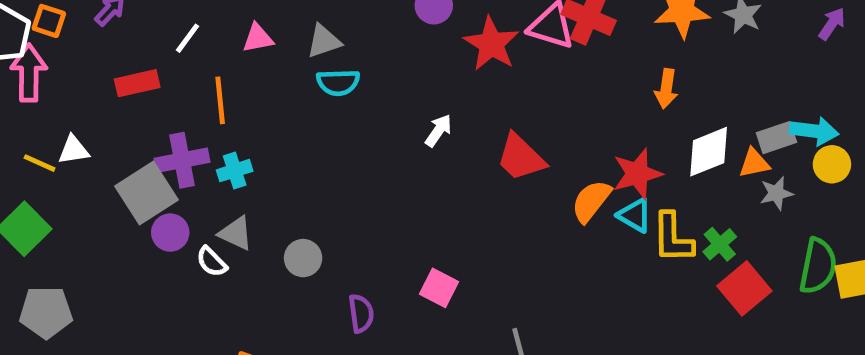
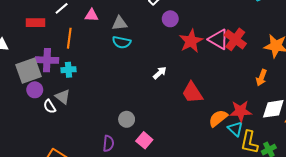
gray circle: (303, 258) -> (127, 119), moved

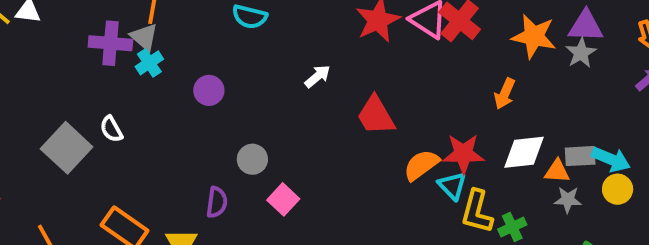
cyan cross: (68, 70) -> (149, 63), turned -32
gray square: (29, 71) -> (67, 148), moved, turned -30
purple circle: (35, 90) -> (209, 90), moved
gray triangle: (63, 97) -> (144, 37), moved

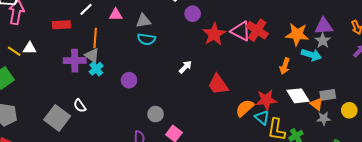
white diamond: (524, 152) -> (298, 96), turned 70
cyan arrow: (611, 159) -> (311, 55), moved
orange triangle: (557, 171) -> (316, 104), turned 40

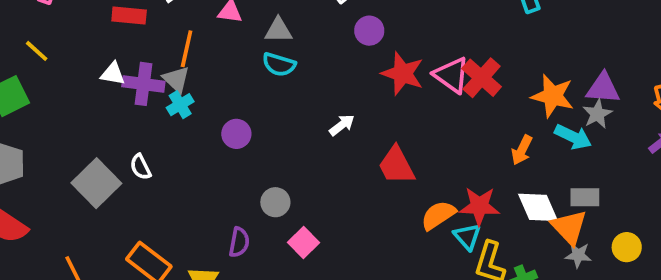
red star: (214, 34) -> (403, 73), turned -30
white triangle: (30, 48) -> (113, 74), moved
gray rectangle: (328, 95) -> (585, 197), moved
orange triangle: (316, 104) -> (569, 227), size x1.5

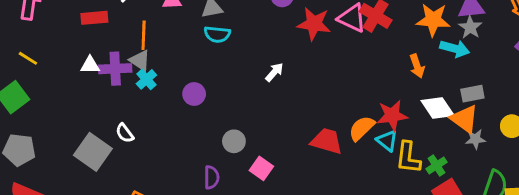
orange arrow: (522, 150) -> (417, 66), turned -35
red trapezoid: (396, 165) -> (327, 141), moved, turned 144

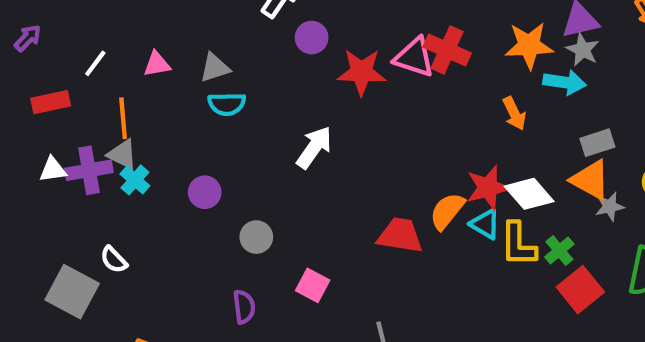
white arrow: (274, 72) -> (314, 147), size x1.5
white diamond: (438, 108) -> (529, 194), moved
gray circle: (234, 141) -> (256, 237), moved

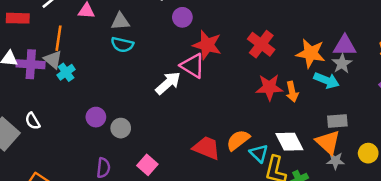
pink triangle: (414, 57) -> (193, 66), moved
cyan cross: (135, 180) -> (66, 72), moved
red star: (488, 188) -> (269, 87), moved
purple circle: (205, 192) -> (96, 117), moved

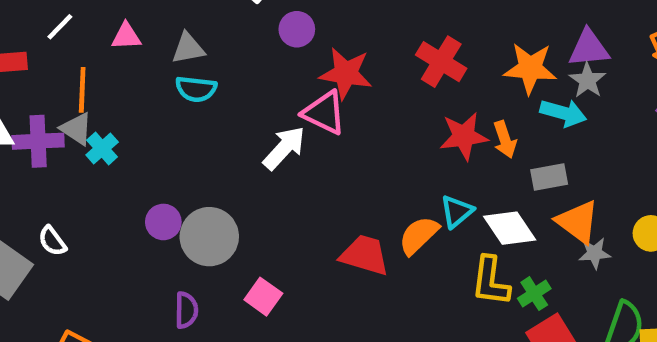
gray rectangle: (337, 121) -> (549, 177), moved
gray circle: (121, 128) -> (209, 237), size x1.6
cyan triangle: (259, 153) -> (457, 211), moved, turned 42

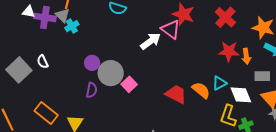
orange semicircle: (419, 235) -> (201, 90), turned 72
pink square: (263, 297) -> (129, 84), moved
purple semicircle: (186, 310) -> (92, 90), moved

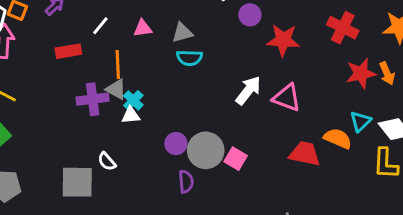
white triangle: (29, 12) -> (131, 115), moved
pink triangle: (171, 29) -> (287, 98), moved
gray square: (19, 70) -> (77, 182), turned -30

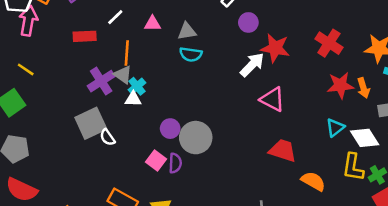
white arrow: (248, 90) -> (252, 65), moved
purple cross: (93, 99) -> (101, 81), turned -32
orange semicircle: (338, 138) -> (313, 181), moved
pink square: (236, 159) -> (156, 160), moved
gray square: (77, 182) -> (91, 123), moved, turned -32

